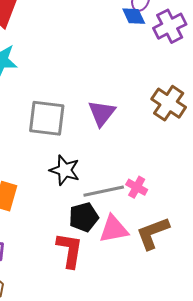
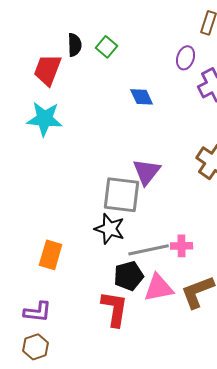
blue diamond: (134, 16) -> (142, 97), moved
gray square: (47, 118) -> (122, 195), moved
pink cross: (137, 187) -> (182, 246), turned -30

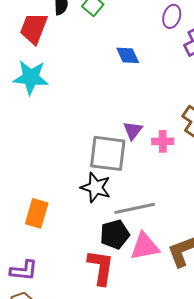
purple triangle: (147, 172) -> (133, 130), size x0.7
pink cross: (182, 246) -> (163, 141), moved

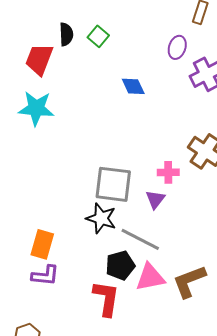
purple triangle: (133, 130) -> (155, 199), moved
gray line: (135, 208) -> (140, 239), turned 39
purple L-shape: (24, 270) -> (45, 275), moved

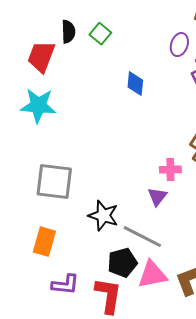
blue diamond: (133, 86) -> (135, 84), turned 30
gray square: (113, 184) -> (54, 182), moved
purple L-shape: (45, 275) -> (65, 285), moved

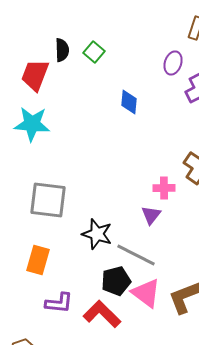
pink triangle: (152, 275) -> (146, 293), turned 48
red L-shape: (108, 296) -> (102, 314), turned -54

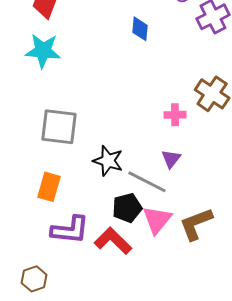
purple triangle: (151, 215) -> (171, 159), moved
pink triangle: (146, 293) -> (157, 220), turned 32
purple L-shape: (59, 303) -> (70, 230), size x1.4

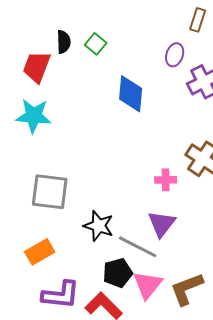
blue diamond: (140, 29) -> (131, 94), size x1.5
purple triangle: (171, 159) -> (162, 224), size x1.4
orange rectangle: (49, 187) -> (40, 252), turned 44

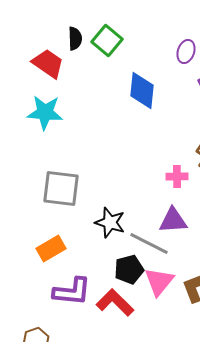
green square: (96, 44) -> (107, 40), size x1.4
red trapezoid: (37, 67) -> (48, 63), turned 104
purple triangle: (162, 224) -> (173, 220), turned 48

